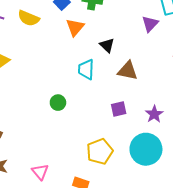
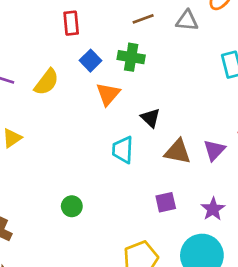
yellow semicircle: (29, 18) -> (47, 82), turned -75
purple triangle: (150, 24) -> (214, 150), moved
green circle: (58, 103) -> (72, 206), moved

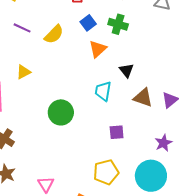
purple square: (166, 202) -> (117, 132), moved
green circle: (72, 206) -> (61, 112), moved, size x1.6

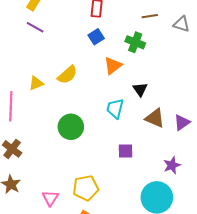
blue square: (88, 23) -> (96, 37), moved
purple line: (22, 28) -> (35, 27), moved
yellow semicircle: (54, 34) -> (67, 75), moved
yellow pentagon: (106, 172) -> (86, 188), moved

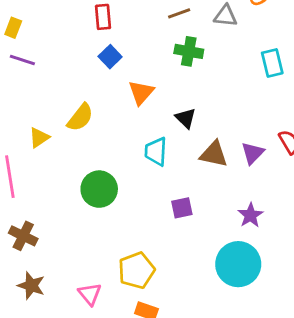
green cross: (135, 42) -> (189, 51), moved

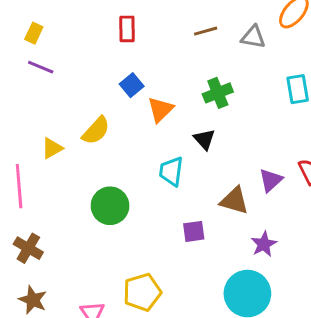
green cross: (189, 51) -> (218, 93), moved, turned -36
blue square: (110, 57) -> (132, 85), moved
brown triangle: (214, 154) -> (234, 201), moved

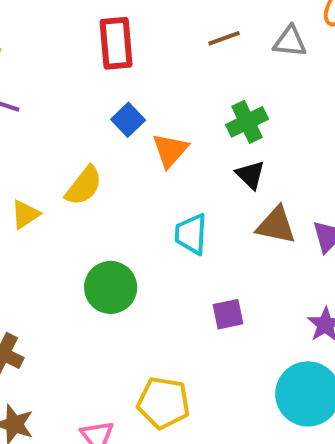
red rectangle: (127, 29) -> (116, 43), size x1.4
black triangle: (204, 139) -> (250, 175), moved
brown triangle: (234, 201) -> (276, 225), moved
yellow pentagon: (142, 292) -> (163, 403), turned 30

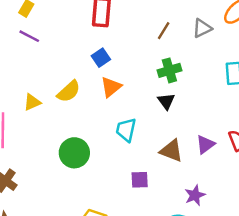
brown line: (224, 38) -> (164, 31), moved, turned -48
gray triangle: (290, 42) -> (202, 28), turned -42
orange triangle: (170, 150) -> (111, 87), moved
brown triangle: (276, 225) -> (171, 151), moved

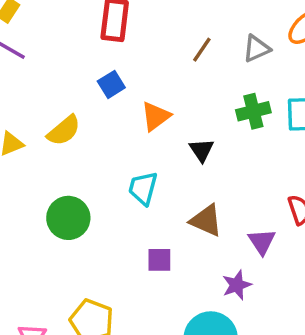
green cross: (169, 70) -> (253, 111), moved
orange triangle: (111, 87) -> (156, 116), moved
purple triangle: (205, 145) -> (262, 242), moved, turned -30

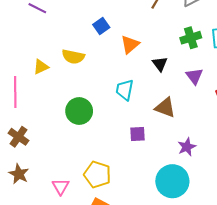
yellow semicircle: (64, 131) -> (73, 57), turned 55
purple triangle: (262, 242) -> (194, 76), moved

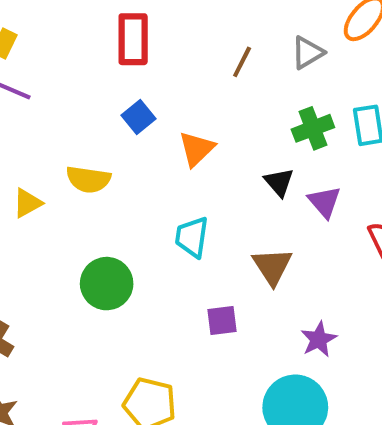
black triangle: (160, 64) -> (279, 182), moved
brown triangle: (165, 108) -> (272, 266), turned 40

